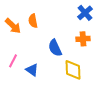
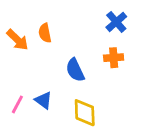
pink line: (13, 61) -> (17, 104), moved
yellow diamond: (73, 70) -> (85, 113), moved

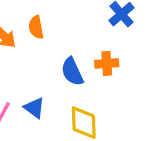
orange cross: (114, 58) -> (107, 63), moved

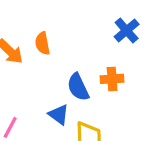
blue triangle: (34, 108) -> (59, 115), moved

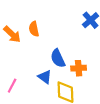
orange cross: (112, 79) -> (79, 68), moved

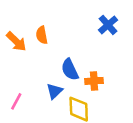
blue triangle: (45, 77) -> (54, 91), turned 40

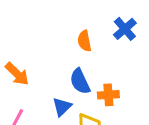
orange semicircle: (42, 35) -> (84, 41), moved
orange arrow: (16, 41) -> (17, 74), moved

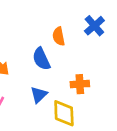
blue semicircle: (80, 81) -> (41, 59), moved

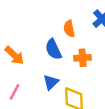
orange cross: (80, 84) -> (83, 58), moved

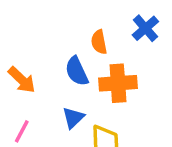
orange cross: (83, 58) -> (118, 83), size x1.5

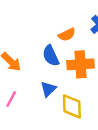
orange semicircle: (99, 42) -> (67, 35), turned -105

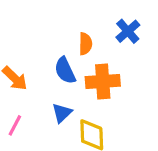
orange semicircle: (67, 35) -> (85, 44), turned -63

